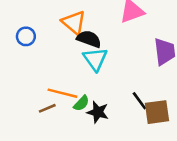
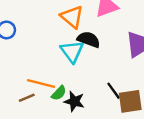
orange triangle: (74, 23) -> (72, 17), moved
black semicircle: (89, 39) -> (89, 40), moved

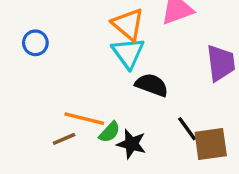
black semicircle: (89, 40) -> (152, 85), moved
cyan triangle: (72, 51) -> (128, 53), moved

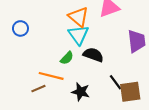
green semicircle: (110, 132) -> (67, 58), moved

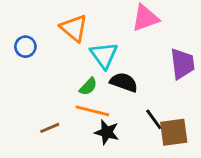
orange triangle: (79, 17) -> (74, 28), moved
orange line: (51, 76) -> (92, 111), moved

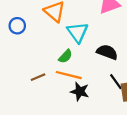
black semicircle: (124, 82) -> (107, 52), moved
brown line: (50, 128) -> (38, 77), moved

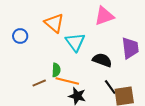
green semicircle: (65, 56) -> (56, 70), moved, turned -40

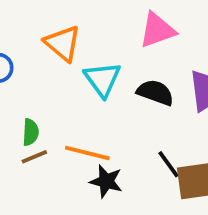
black semicircle: (102, 60) -> (155, 92), moved
green semicircle: (56, 70) -> (31, 132), moved

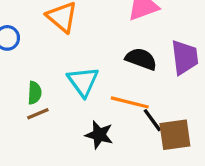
cyan triangle: (102, 79) -> (83, 82), moved
orange line: (87, 153) -> (130, 102), moved

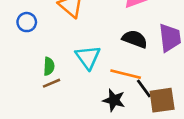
black star: (99, 135) -> (114, 100), moved

